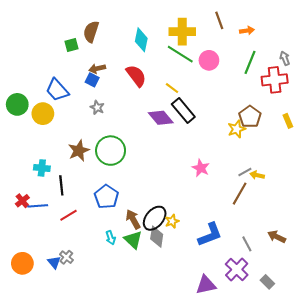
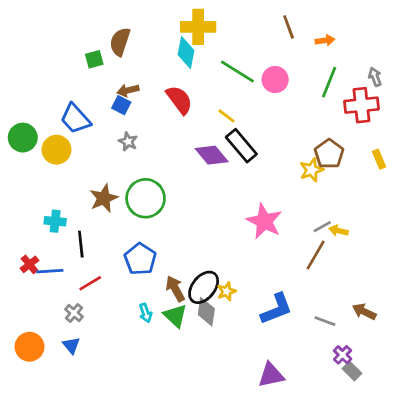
yellow cross: (182, 32) -> (198, 27), moved
pink star: (201, 168) -> (264, 221), size x1.5
gray line: (247, 244) -> (325, 321), turned -42
gray cross: (66, 257) -> (74, 313), moved
purple cross: (237, 269) -> (343, 355), moved, size x0.6

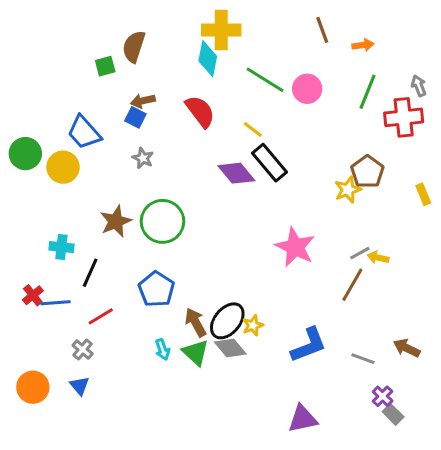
yellow rectangle: (379, 159) -> (423, 194), moved
black line: (81, 244) -> (90, 273), turned 30
gray diamond: (206, 312) -> (230, 348), turned -48

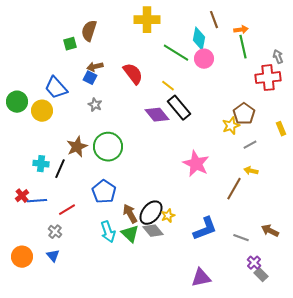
cyan diamond: (208, 59) -> (199, 39), moved
green line: (367, 92) -> (243, 47), moved, turned -35
gray line: (360, 253) -> (250, 145), moved
black line: (90, 273) -> (60, 169), moved
cyan arrow: (162, 350) -> (108, 232), size x1.5

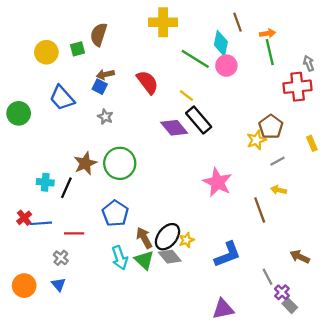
yellow circle: (42, 111) -> (46, 52), moved
brown line: (234, 189) -> (260, 210), turned -50
red line: (67, 210) -> (74, 233), turned 30
gray line: (241, 238) -> (268, 277), moved, turned 42

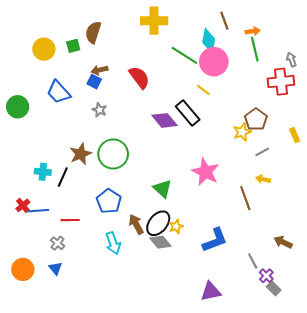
pink circle: (226, 66) -> (214, 62), size x1.4
yellow line: (186, 96) -> (203, 90), moved
green triangle: (144, 260) -> (162, 189), moved

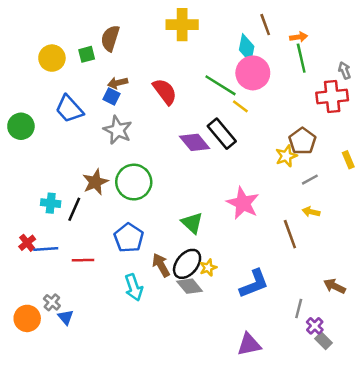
green line: (184, 55) -> (221, 85), moved
gray star: (99, 110) -> (118, 130), size x1.6
gray cross: (57, 243) -> (52, 302), moved
gray line: (253, 261) -> (299, 308), turned 42

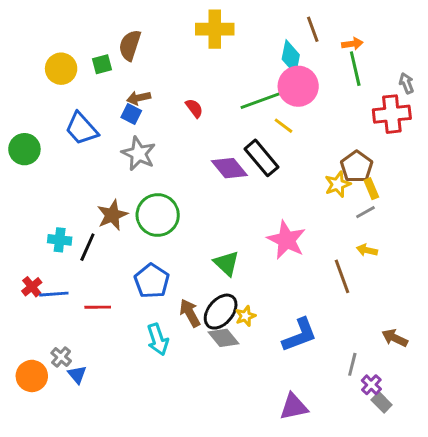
green line: (221, 85) -> (260, 101), turned -52
red semicircle: (165, 92) -> (194, 108), size x0.6
yellow rectangle: (348, 160) -> (371, 189), moved

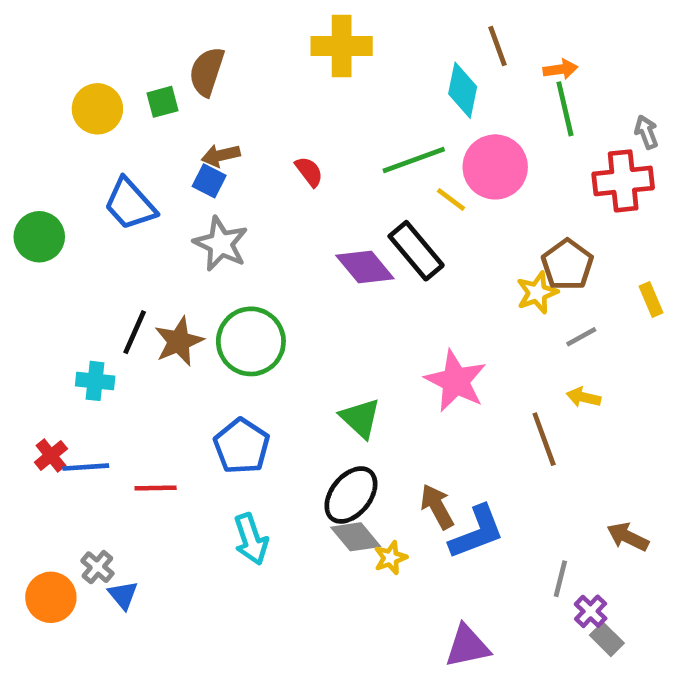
pink circle: (298, 86) -> (495, 167), moved
yellow rectangle: (371, 189) -> (651, 300), moved
black line: (87, 247) -> (135, 332), moved
brown arrow: (190, 313) -> (437, 507), moved
yellow star: (245, 316) -> (391, 558), moved

